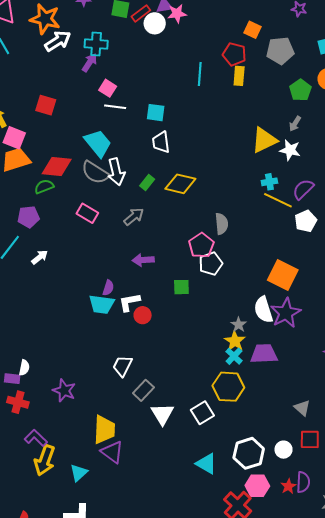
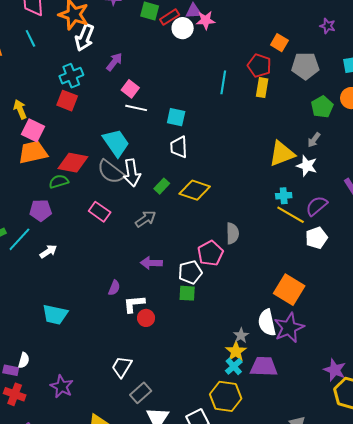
white arrow: (58, 41) -> (84, 38), turned 140
cyan cross: (96, 44) -> (71, 76), moved, turned -30
white pentagon: (211, 264) -> (190, 272), moved
cyan trapezoid: (102, 304) -> (55, 314), moved

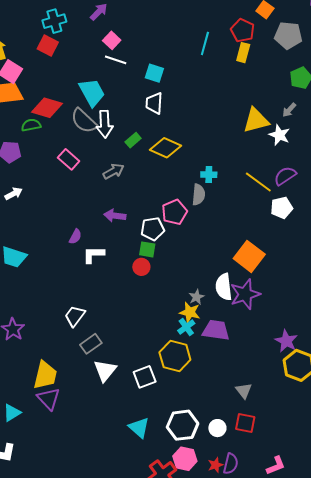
cyan cross: (284, 196) -> (209, 175), moved
red circle: (146, 318) -> (141, 267), moved
yellow star: (236, 351) -> (190, 312), turned -30

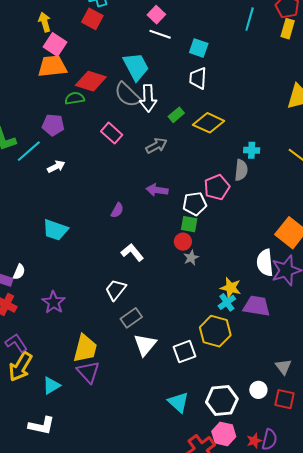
white L-shape: (93, 255) -> (132, 252), moved, turned 50
gray star: (196, 297) -> (191, 258), moved
white circle: (217, 428) -> (258, 390), moved

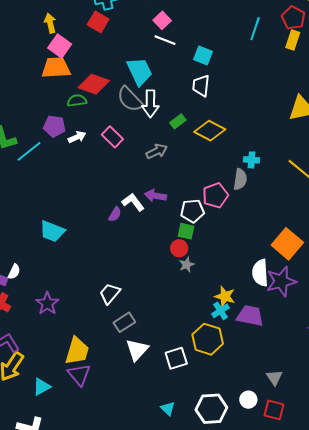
white arrow: (56, 167) -> (77, 137), moved
white L-shape: (132, 252) -> (133, 202), moved
cyan triangle: (178, 402) -> (168, 409), size x0.7

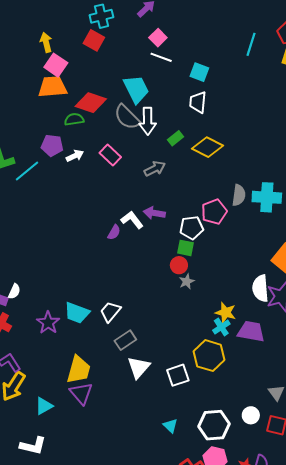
cyan cross: (252, 160) -> (267, 197), moved, size x1.8
cyan trapezoid: (52, 231) -> (77, 313), moved

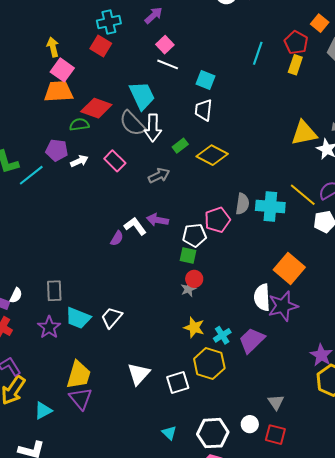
red circle: (179, 265) -> (194, 279), moved
yellow star: (226, 312) -> (194, 327), moved
purple trapezoid: (251, 331) -> (252, 340), turned -56
gray rectangle: (125, 340) -> (54, 291), moved, turned -60

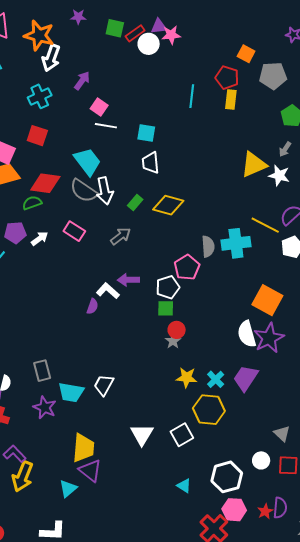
red square: (101, 46) -> (37, 136), moved
cyan triangle: (43, 410) -> (68, 489), moved

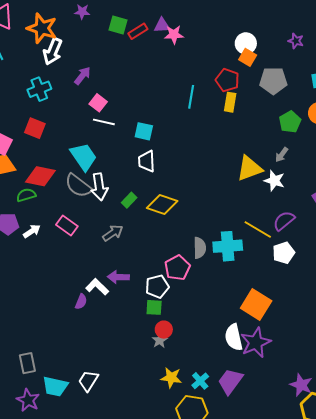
white circle: (149, 44) -> (246, 43), moved

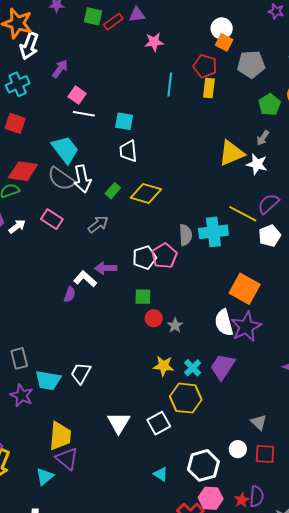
pink star: (174, 35) -> (154, 42), moved
purple star: (296, 41) -> (276, 11), moved
white pentagon: (157, 286) -> (144, 258), moved
gray star: (160, 340) -> (175, 325), moved

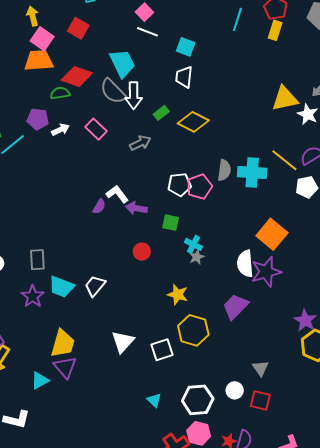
purple arrow: (106, 268) -> (136, 208), moved
red circle: (154, 318) -> (142, 252), moved
cyan cross: (193, 368) -> (193, 244), moved, turned -30

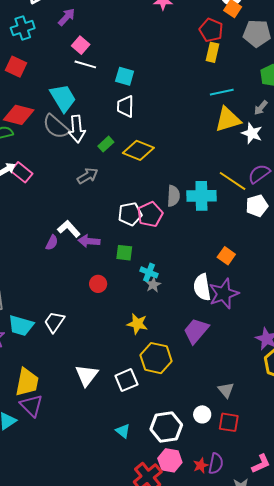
cyan line: (237, 19) -> (222, 92), moved, turned 65
pink rectangle: (96, 129) -> (22, 172), moved
orange square: (272, 234) -> (226, 256), size x0.6

